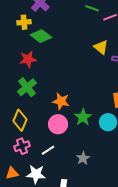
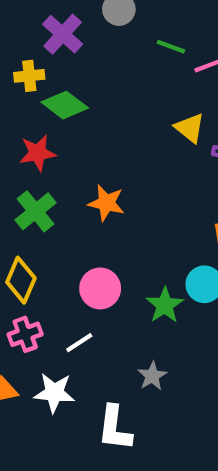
orange star: (61, 101) -> (106, 203), moved
green star: (83, 117) -> (165, 305), moved
gray star: (83, 158) -> (152, 376), moved

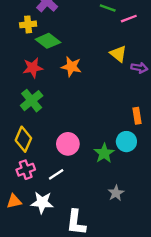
orange star: (106, 203) -> (71, 67), moved
gray star: (152, 376) -> (116, 193), moved

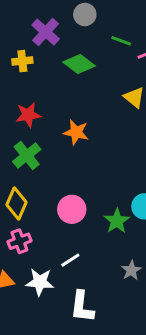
green diamond: (48, 41) -> (79, 64), moved
orange star: (71, 67) -> (76, 132), moved
white line: (56, 174) -> (70, 260), moved

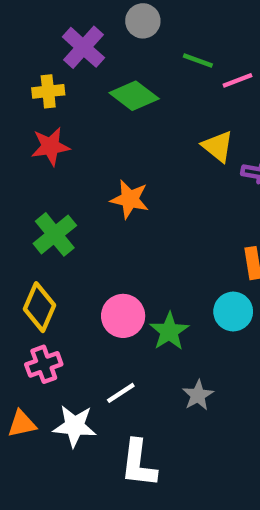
red star: (28, 115) -> (50, 146), moved
green star: (117, 221) -> (169, 331), moved
gray star: (131, 270) -> (198, 395), moved

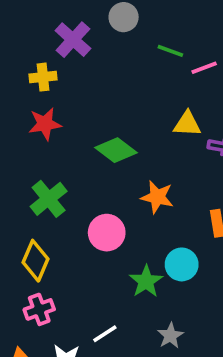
green diamond: (134, 96) -> (116, 150), moved
yellow triangle: (218, 146) -> (187, 124), turned -36
orange star: (130, 199) -> (157, 197), moved
cyan circle: (233, 312) -> (182, 264), moved
pink circle: (123, 316) -> (107, 233), moved

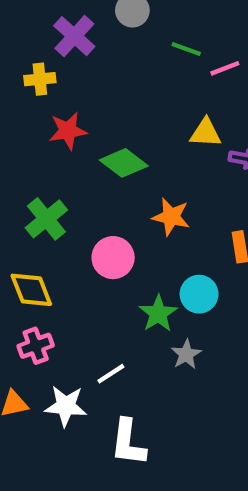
red star: (45, 124) -> (68, 131), moved
yellow diamond: (35, 261) -> (31, 290), turned -45
gray star: (170, 336) -> (186, 354), moved

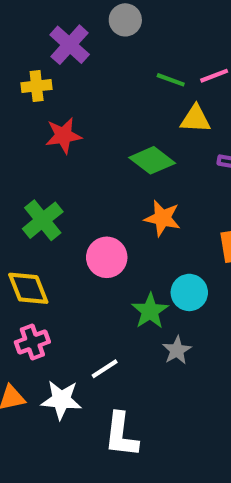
green line: (186, 49) -> (171, 80), moved
yellow triangle: (205, 133) -> (195, 119), moved
green diamond: (124, 163) -> (152, 160), moved

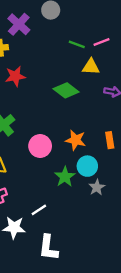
orange star: (162, 218) -> (76, 140), moved
gray star: (177, 350) -> (97, 187), moved

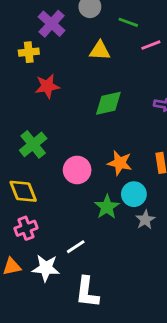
green line: (77, 44) -> (128, 22), moved
yellow triangle: (91, 67) -> (100, 51), moved
green diamond: (66, 90) -> (108, 103), turned -50

